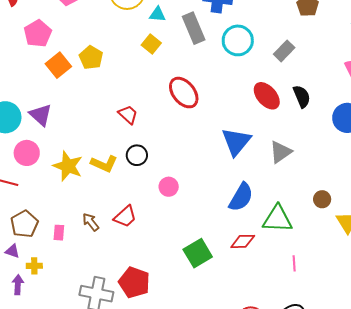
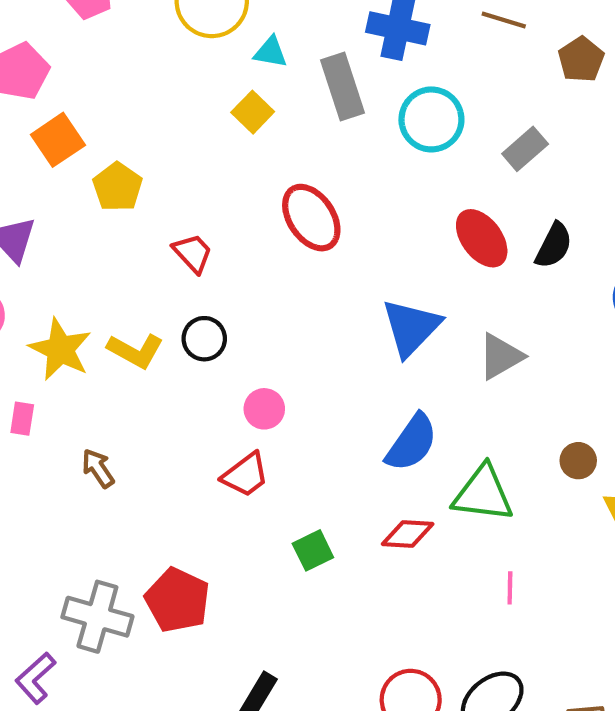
yellow pentagon: (91, 58) -> (117, 187), moved
black semicircle: (302, 96) -> (554, 245), turned 45
red trapezoid: (125, 217) -> (245, 475), moved
pink rectangle: (59, 233) -> (22, 419), moved
green square: (198, 253) -> (313, 550), size x0.7

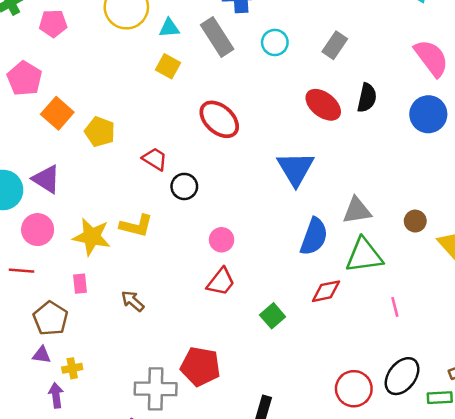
cyan circle: (431, 119) -> (275, 42), size x0.7
black circle: (204, 339) -> (184, 186), moved
gray triangle: (501, 356) -> (357, 211), moved, turned 36

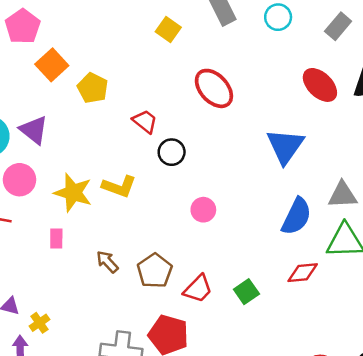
red trapezoid: (221, 282) -> (198, 289), moved
brown pentagon: (51, 318) -> (155, 271), moved
yellow cross: (72, 368) -> (39, 323), turned -30

